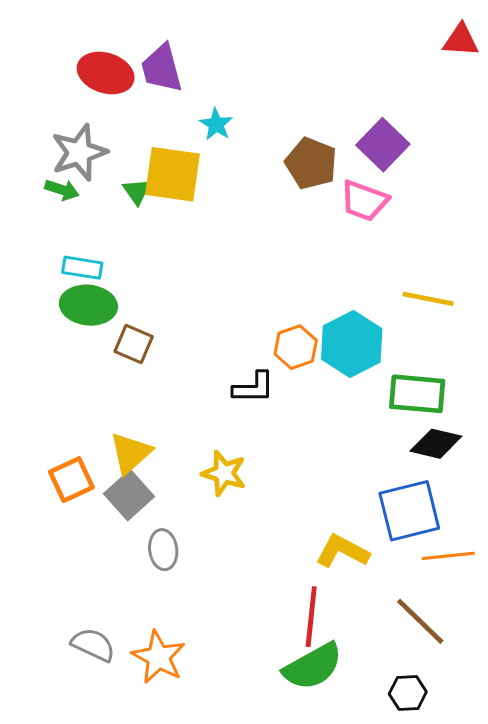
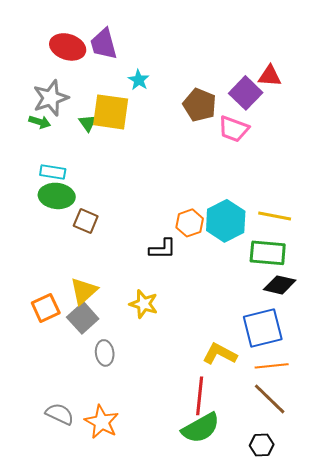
red triangle: (461, 40) -> (270, 76), moved
yellow line: (428, 299) -> (275, 216), moved
orange line: (448, 556) -> (272, 366), moved

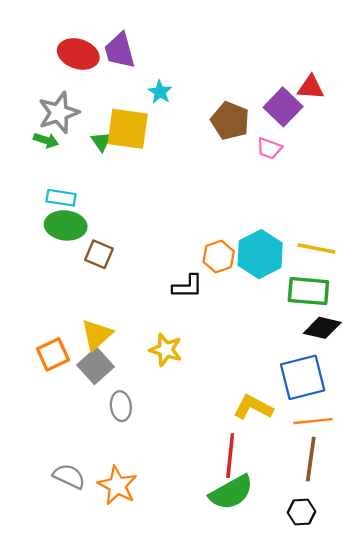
pink trapezoid: (234, 129) -> (269, 148), size x0.7
brown line: (270, 399) -> (311, 459), turned 54

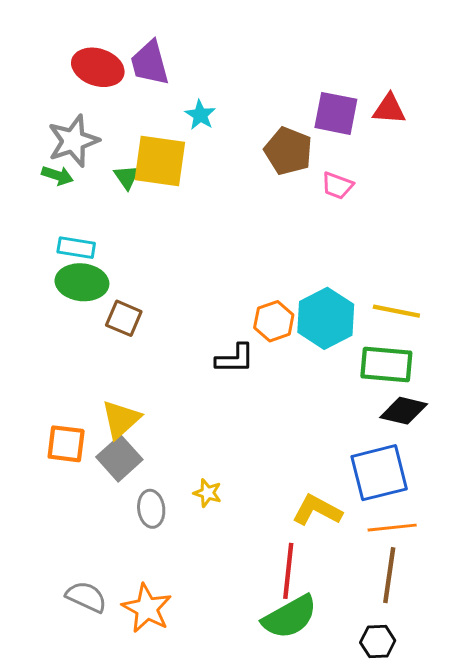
purple square: (283, 107) -> (336, 113), moved, turned -33
yellow star: (166, 350) -> (207, 493), moved, size x0.7
orange square: (53, 354) -> (66, 444), turned 32

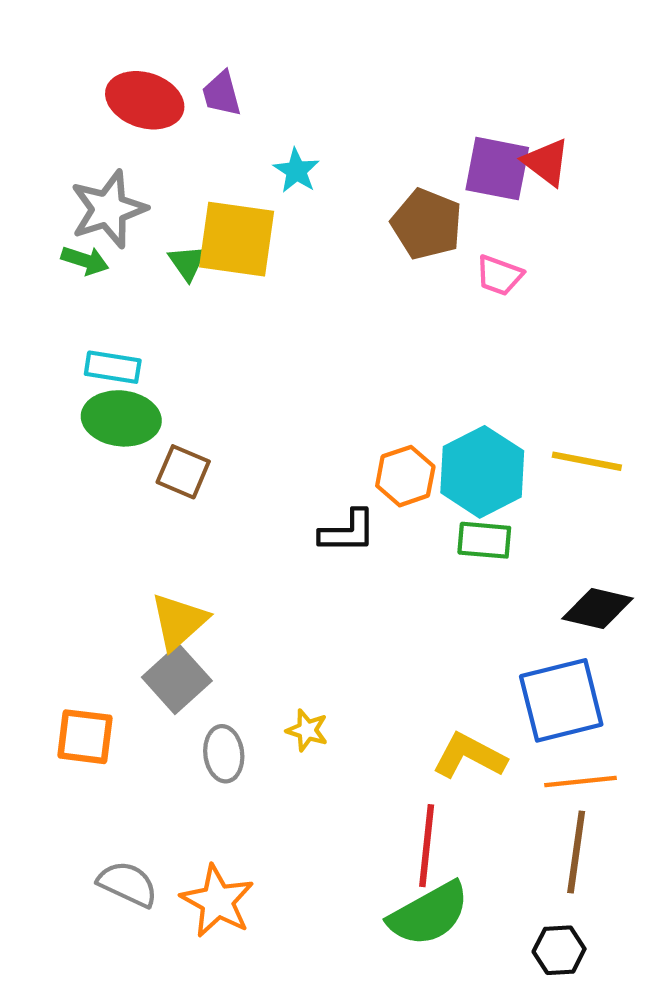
purple trapezoid: (150, 63) -> (222, 94), size x0.7
red triangle: (389, 109) -> (546, 162), moved, turned 33
green rectangle: (386, 365) -> (484, 540), moved, size x0.7
orange square: (66, 444) -> (85, 737), moved

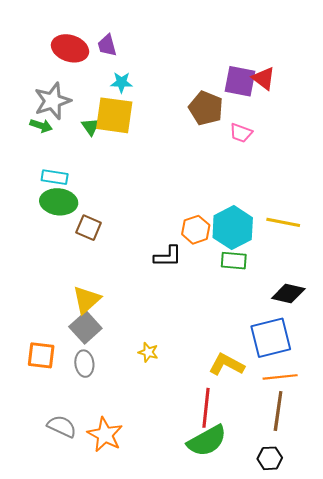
cyan star: (296, 171) -> (121, 82), moved, turned -30
gray ellipse: (224, 754) -> (84, 364), moved

